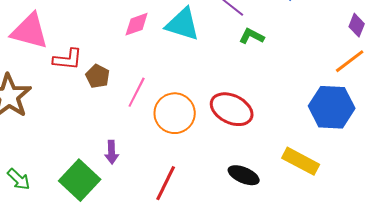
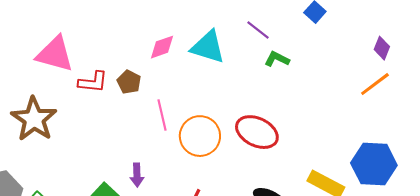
brown pentagon: (98, 76) -> (129, 82), moved
pink line: (137, 92) -> (162, 115), turned -40
blue hexagon: (332, 107) -> (374, 164), moved

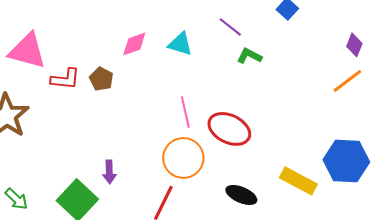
cyan triangle: (208, 47) -> (180, 44), size x0.7
pink line: (162, 115) -> (185, 112), moved
orange circle: (200, 136) -> (183, 158), moved

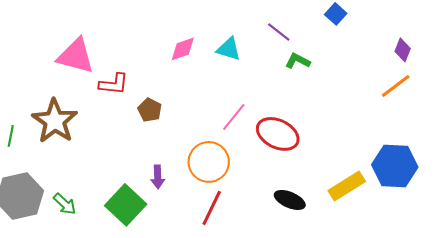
brown pentagon: (101, 79) -> (150, 110), moved
pink line: (185, 112) -> (234, 117), turned 52
orange circle: (183, 158) -> (209, 162), moved
yellow rectangle: (298, 181) -> (347, 186), turned -60

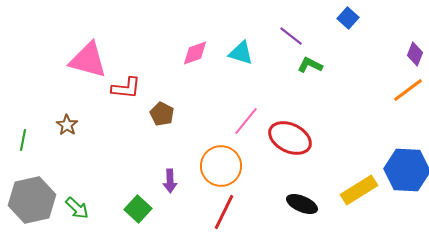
brown star: (55, 121) -> (67, 125), size x0.5
green square: (126, 205) -> (138, 209), size x0.7

